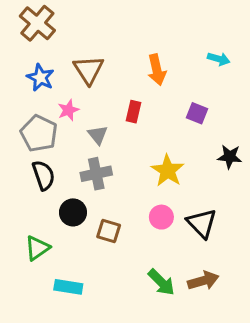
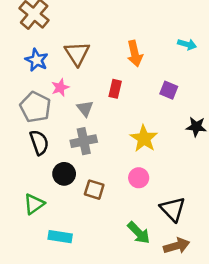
black triangle: (202, 223) -> (173, 209), moved
brown arrow: (203, 281) -> (177, 246), moved

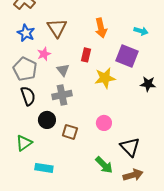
cyan arrow: (187, 44) -> (141, 31), moved
purple square: (169, 90) -> (127, 56), size x1.6
yellow star: (144, 139) -> (105, 78), moved, turned 30

